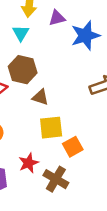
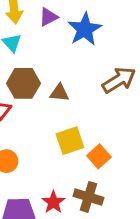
brown triangle: (40, 97) -> (59, 93), moved
red star: (29, 163) -> (53, 202), moved

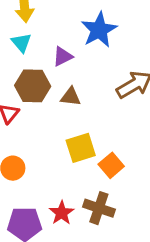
purple triangle: (48, 17) -> (63, 56), moved

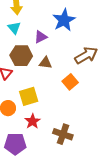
yellow square: (81, 148) -> (29, 96), moved
orange square: (111, 165) -> (70, 82), moved
red star: (62, 213) -> (32, 121), moved

